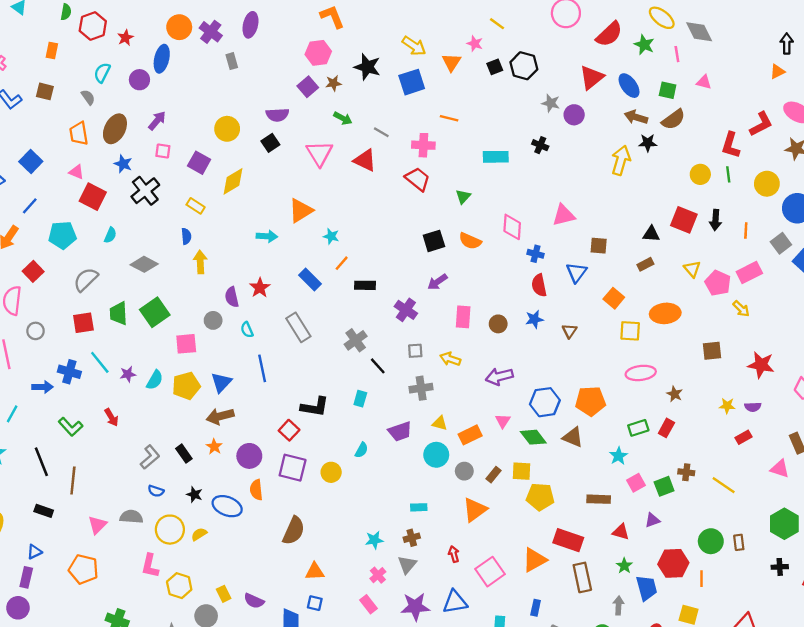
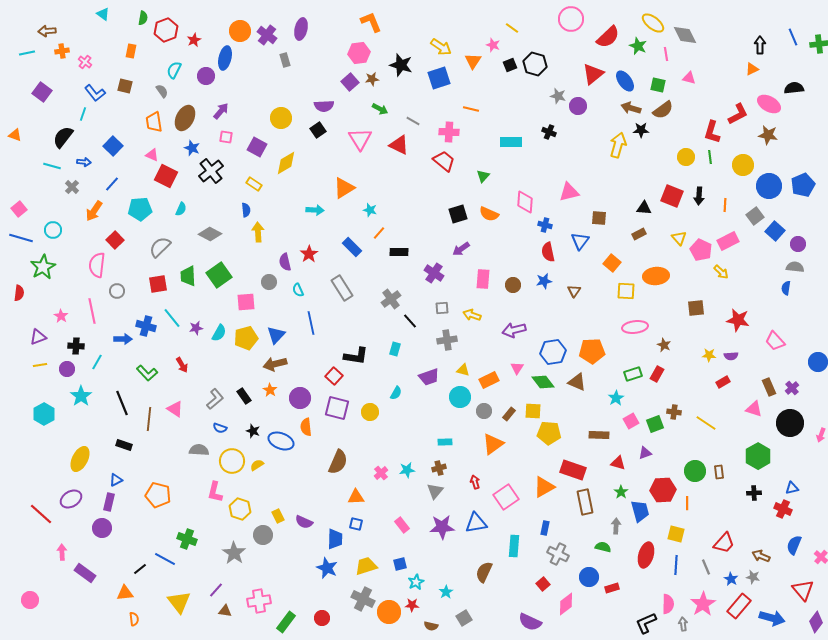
pink triangle: (97, 525) -> (175, 409), moved, turned -42
pink cross: (378, 575) -> (381, 473), moved

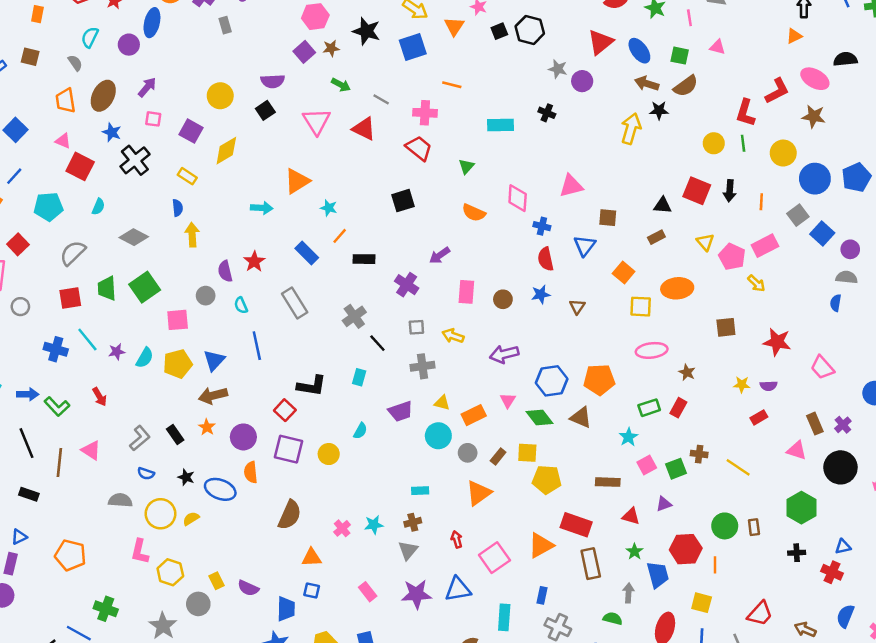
black square: (458, 214) -> (403, 201), moved
blue arrow: (123, 339) -> (28, 394), moved

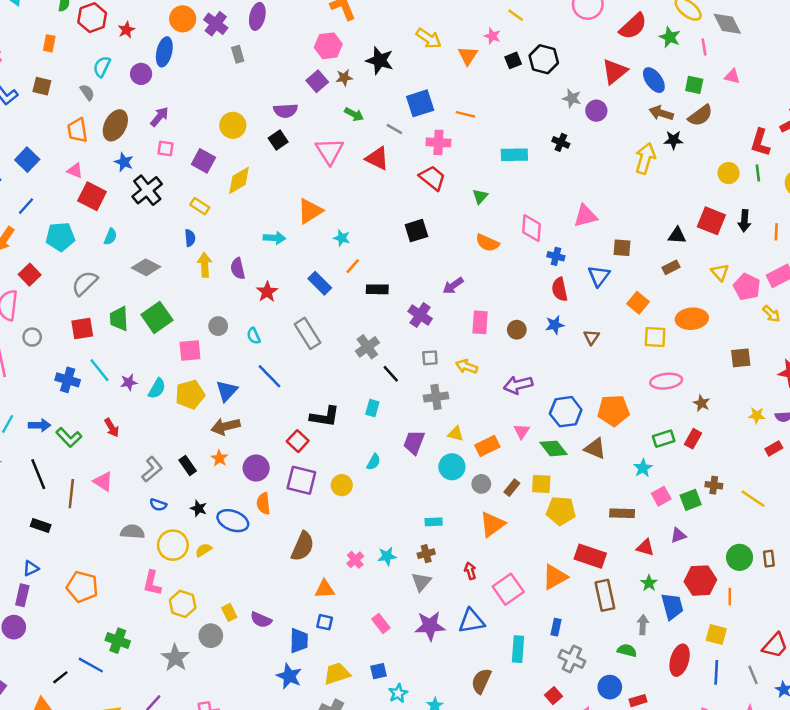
blue square: (413, 47) -> (420, 103), moved
purple semicircle: (225, 271) -> (238, 269), moved
blue line: (257, 346) -> (270, 376), turned -32
purple trapezoid: (401, 411) -> (414, 442), turned 130

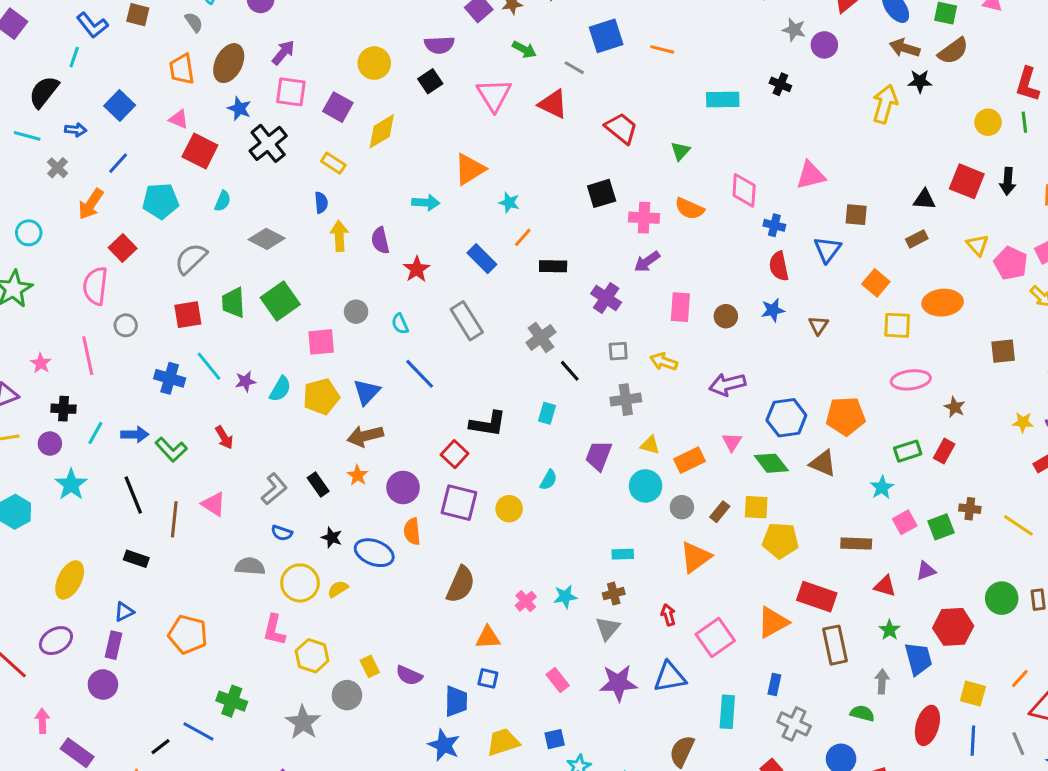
pink cross: (438, 142) -> (644, 218), moved
pink square: (166, 149) -> (291, 92), size x1.5
orange line: (730, 597) -> (1020, 678), moved, turned 42

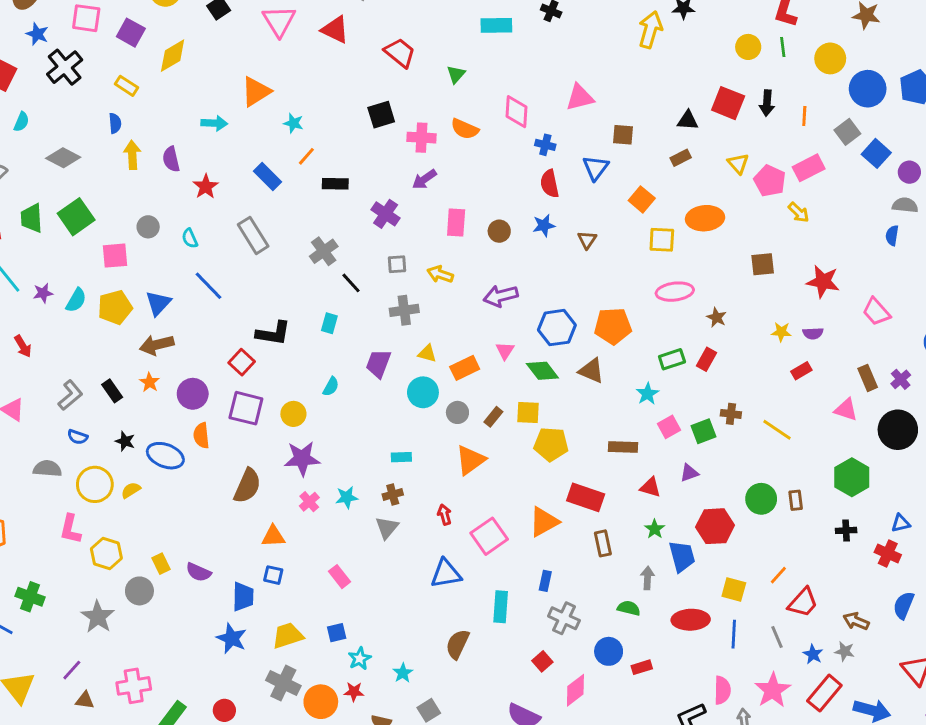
brown rectangle: (835, 645) -> (603, 543), size x0.7
purple star: (618, 683) -> (302, 459), moved
red ellipse: (927, 725) -> (691, 620), turned 72

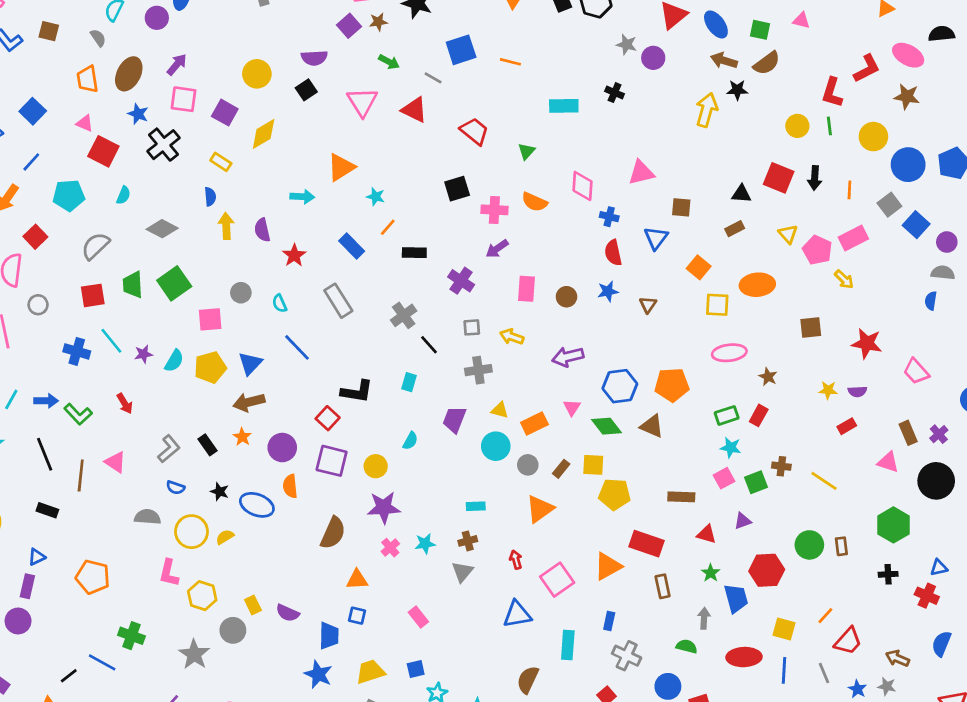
cyan star: (647, 394) -> (731, 448), moved, turned -30

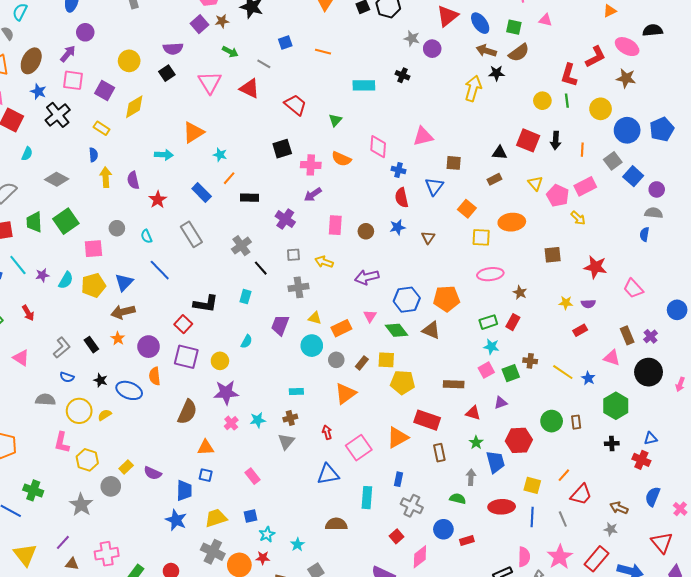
purple circle: (157, 18) -> (85, 32), moved
blue square: (461, 50) -> (285, 43), size x0.6
yellow rectangle: (253, 605) -> (126, 467), turned 72
brown semicircle: (528, 680) -> (336, 524), turned 65
blue star: (857, 689) -> (588, 378), moved

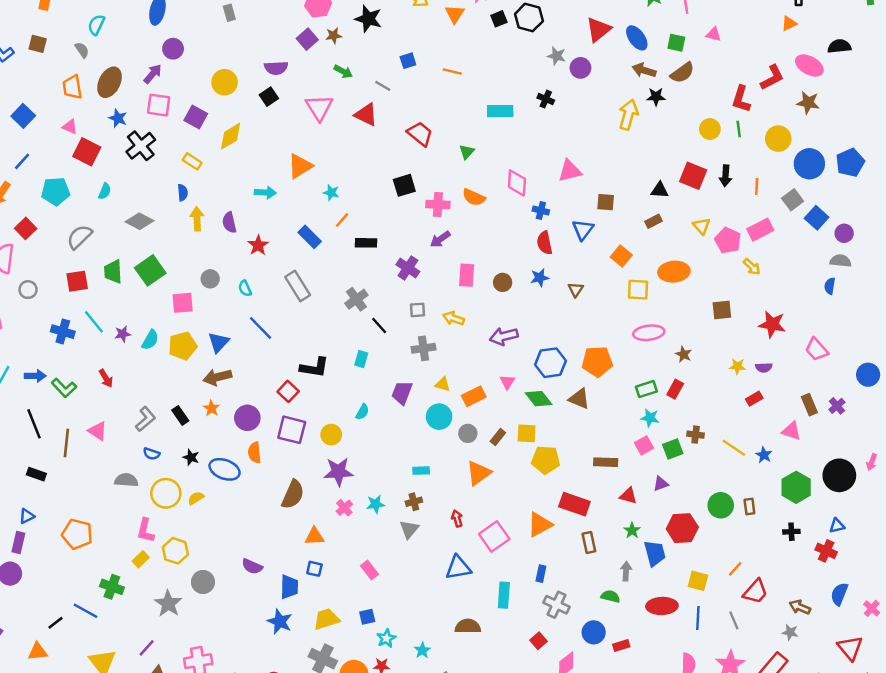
black circle: (649, 372) -> (839, 475), moved
yellow rectangle: (126, 467) -> (141, 559), moved

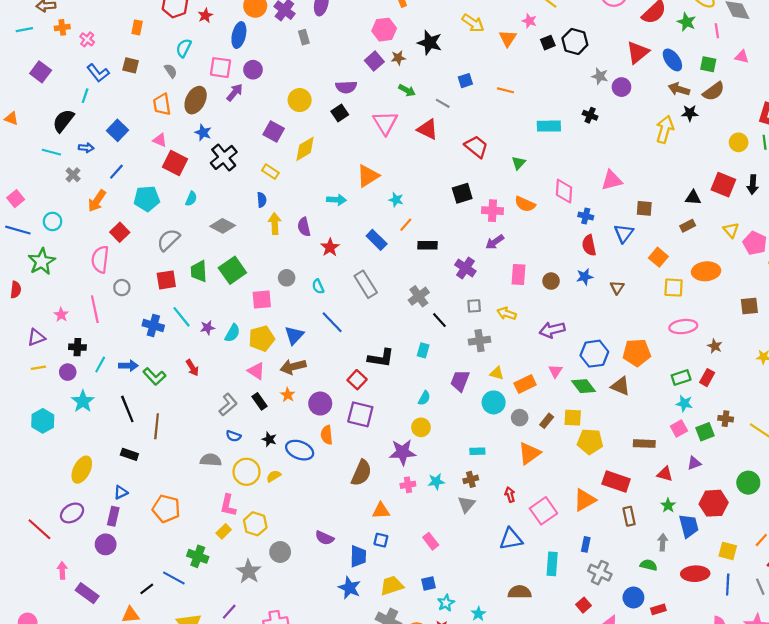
pink square: (159, 105) -> (220, 68), moved
pink triangle: (98, 431) -> (256, 371), moved
yellow circle: (331, 435) -> (421, 427), moved
pink cross: (344, 508) -> (408, 485), turned 32

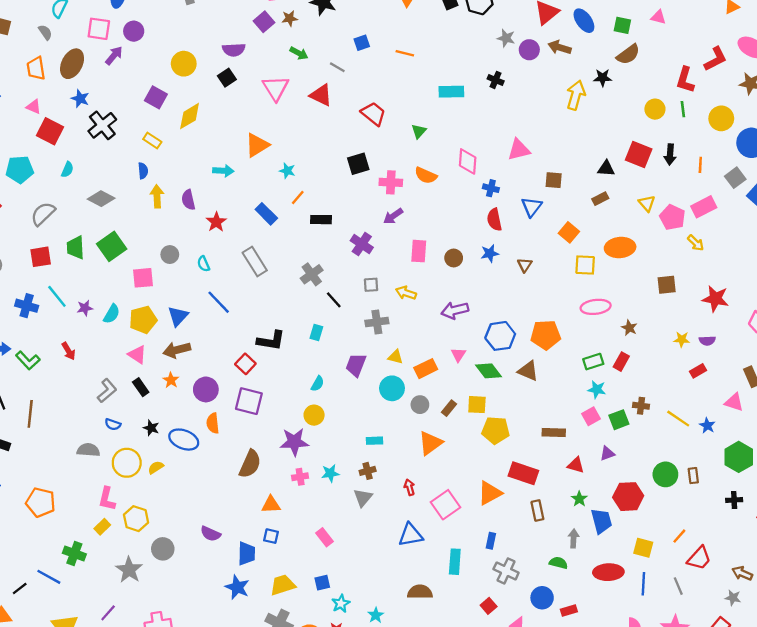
brown arrow: (679, 89) -> (560, 47), moved

